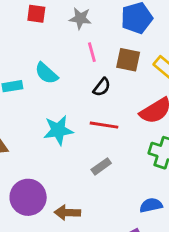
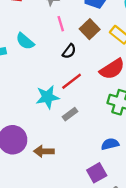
brown square: (128, 60) -> (90, 29), turned 36
red line: (104, 125) -> (72, 81), turned -45
cyan star: (58, 130) -> (47, 97), moved

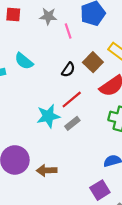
pink line: (61, 24) -> (68, 31), moved
brown square: (90, 29) -> (93, 62), moved
gray rectangle: (70, 114) -> (72, 123), moved

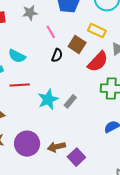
pink line: (68, 31) -> (51, 32), moved
red line: (72, 99) -> (20, 85), moved, turned 48
purple square: (100, 190) -> (76, 157), moved

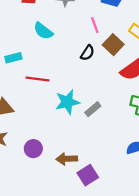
pink line: (51, 32) -> (95, 25), moved
cyan semicircle: (17, 56) -> (43, 31), moved
purple circle: (27, 144) -> (33, 149), size x0.6

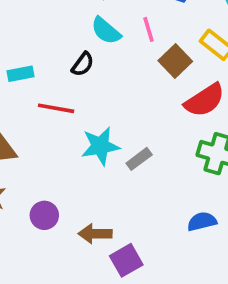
cyan semicircle: (43, 31) -> (106, 31), moved
black semicircle: (87, 53) -> (83, 64), moved

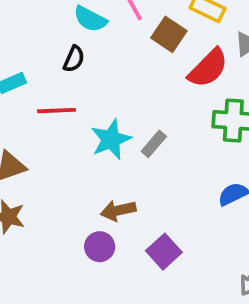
purple circle: (44, 215) -> (100, 247), moved
brown arrow: (95, 234) -> (118, 210), moved

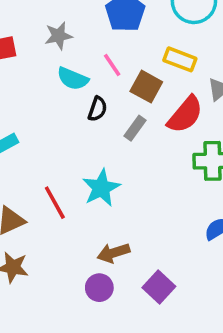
black semicircle: (74, 59) -> (97, 109), moved
red line: (56, 111) -> (55, 203), moved, turned 68
gray rectangle: (154, 144) -> (135, 128), moved

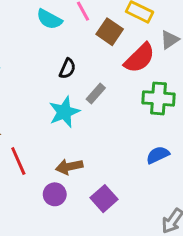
black semicircle: (97, 109) -> (67, 69), moved
gray rectangle: (135, 128) -> (96, 94), moved
red line: (55, 203) -> (18, 161), moved

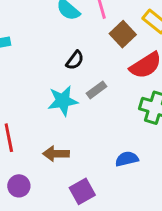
blue semicircle: (158, 155) -> (127, 159), moved
purple circle: (55, 194) -> (19, 186), moved

